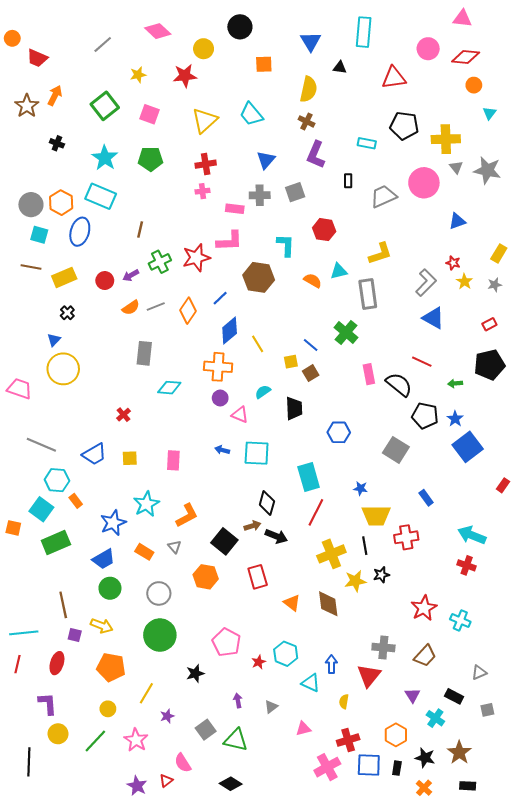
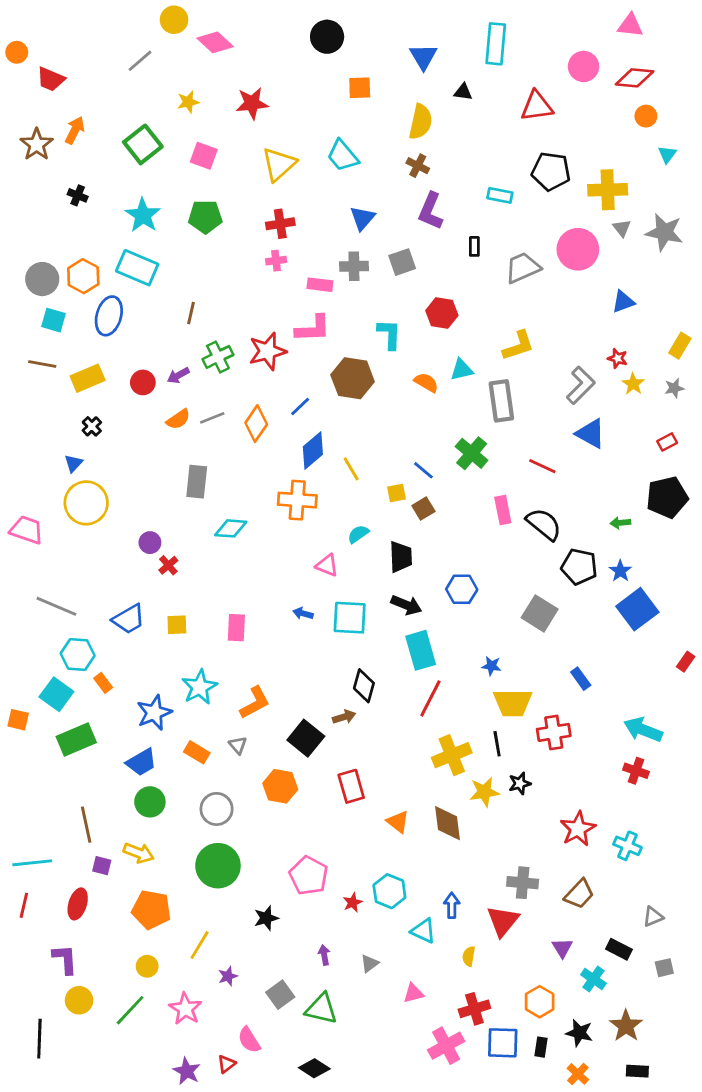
yellow circle: (204, 49) -> (174, 20), moved
red line: (422, 362) -> (542, 466), moved
purple circle: (220, 398) -> (150, 543), moved
black arrow: (276, 536) -> (406, 605), moved

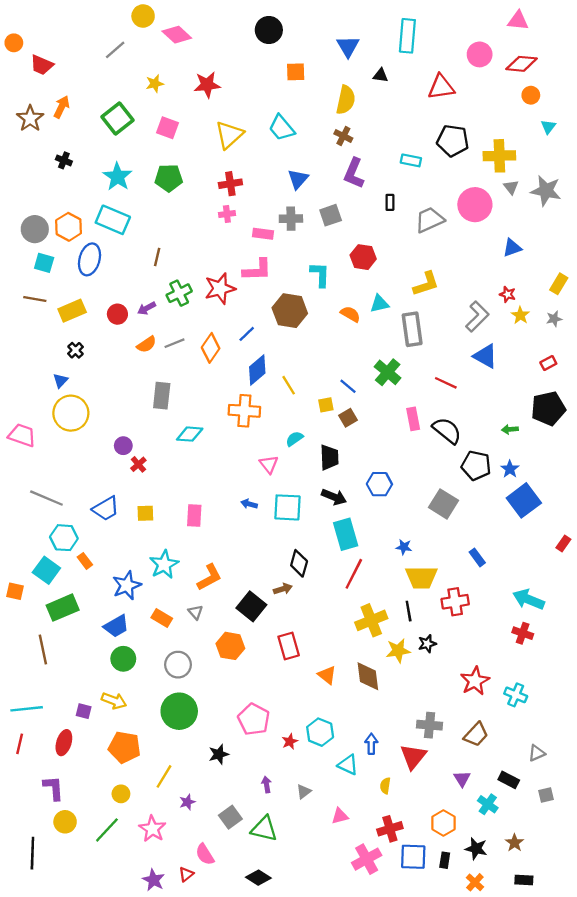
pink triangle: (327, 565) -> (269, 464), turned 30
brown line: (86, 825) -> (43, 649), moved
brown star: (626, 1026) -> (515, 843), size x0.7

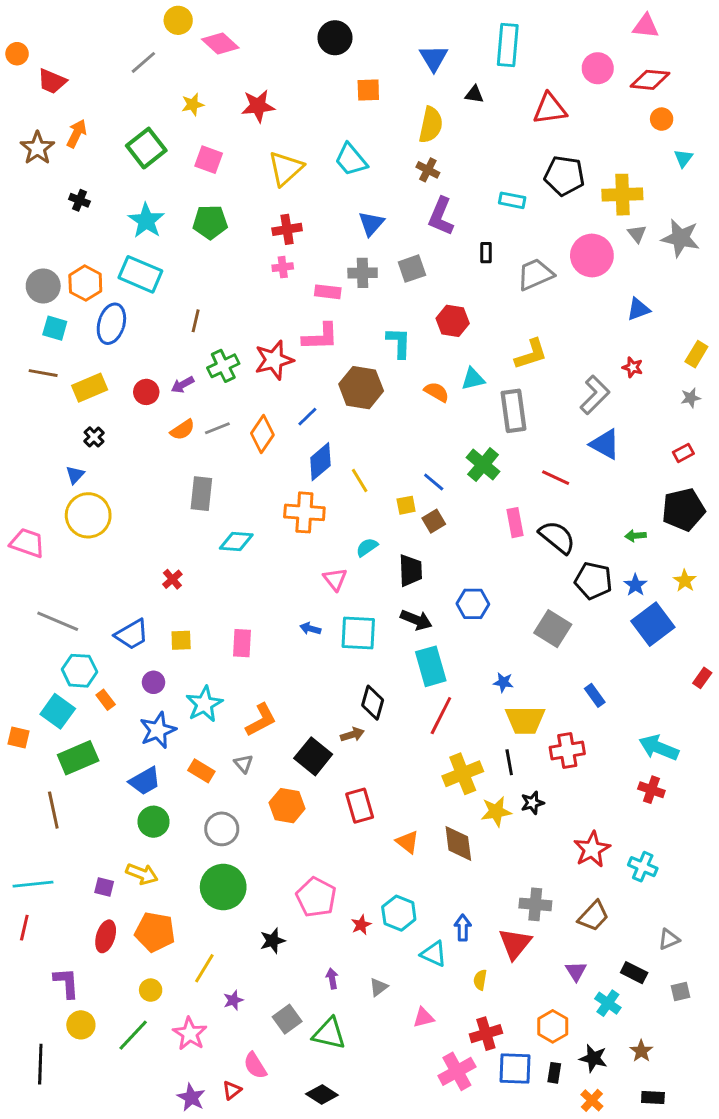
yellow star: (520, 315) -> (685, 581), moved
purple circle: (123, 446) -> (154, 682), moved
red ellipse: (64, 743) -> (106, 936), moved

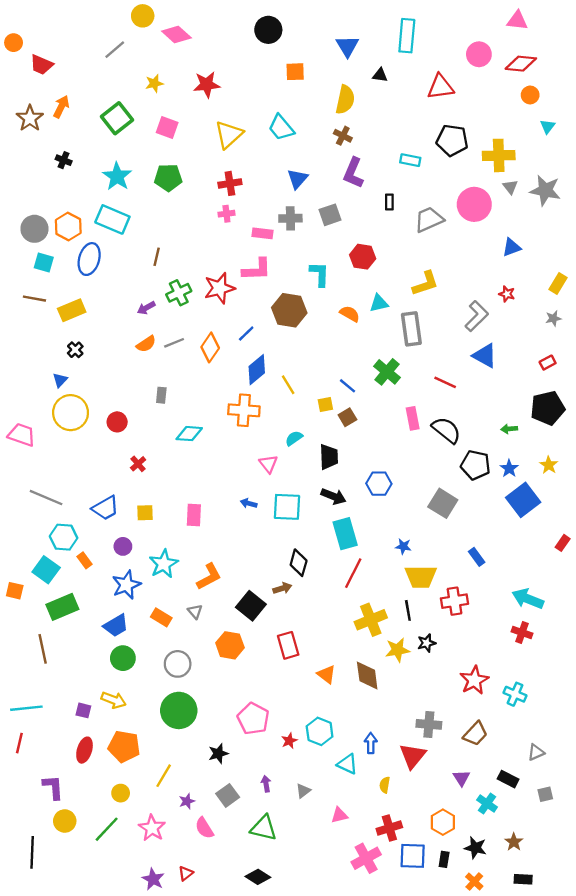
red circle: (146, 392) -> (117, 422), moved
gray rectangle: (201, 494) -> (161, 395), size x0.6
gray square: (287, 1019) -> (228, 795), moved
pink semicircle: (255, 1066) -> (204, 828), moved

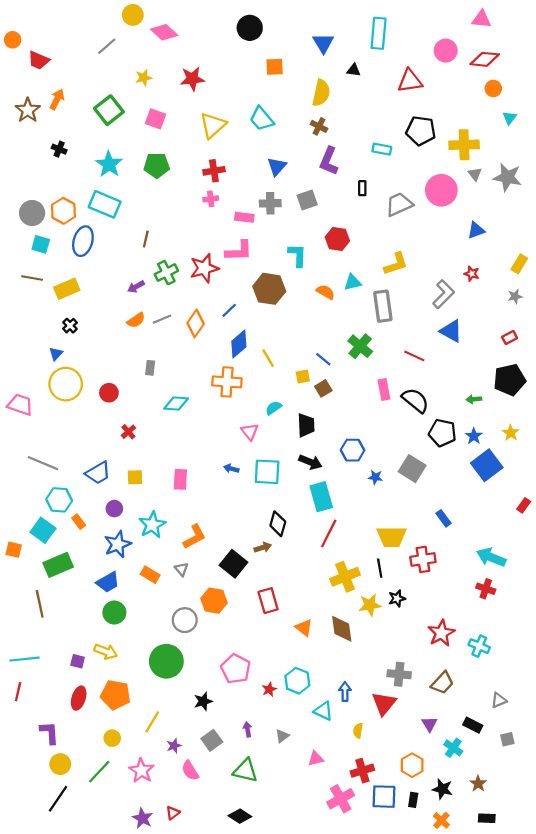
blue star: (403, 546) -> (375, 477), moved
gray circle: (178, 664) -> (185, 620), moved
black line: (32, 852) -> (58, 799), moved, turned 32

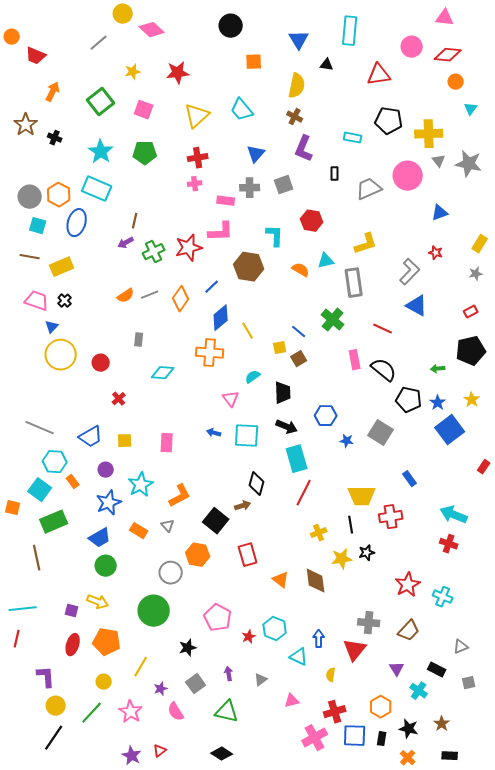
brown star: (28, 110) -> (26, 125), moved
purple arrow: (136, 287) -> (126, 243), moved
pink trapezoid: (20, 405) -> (37, 301), moved
yellow cross: (345, 577) -> (319, 533), size x0.6

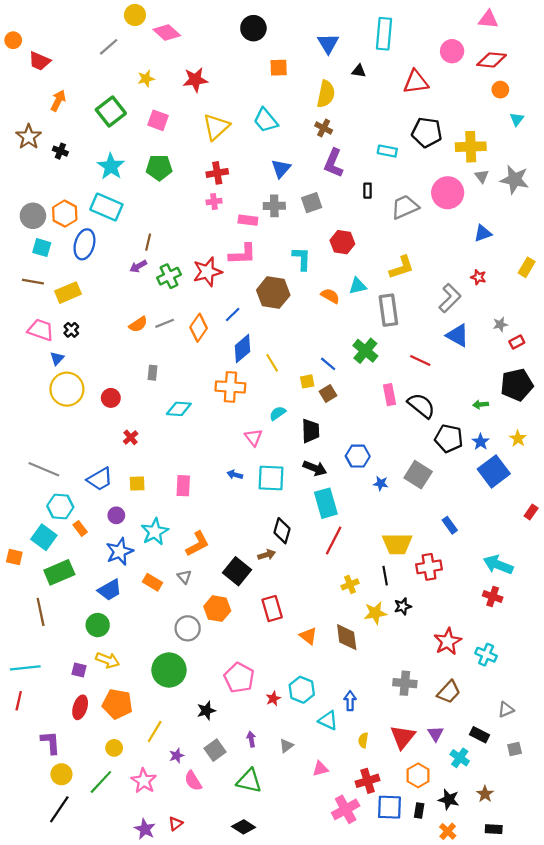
gray star: (476, 274) -> (500, 324), moved
green circle: (106, 566) -> (98, 625), moved
red triangle: (355, 650) -> (403, 737), moved

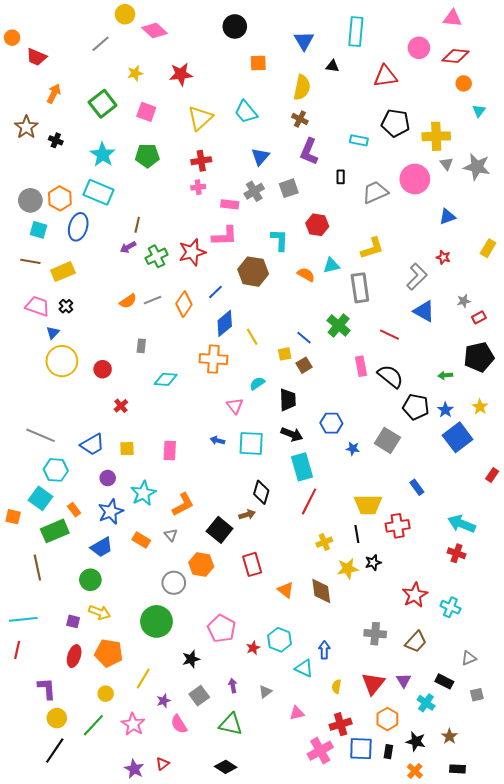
gray cross: (274, 206) -> (254, 191), turned -30
orange rectangle: (80, 528) -> (74, 510), moved

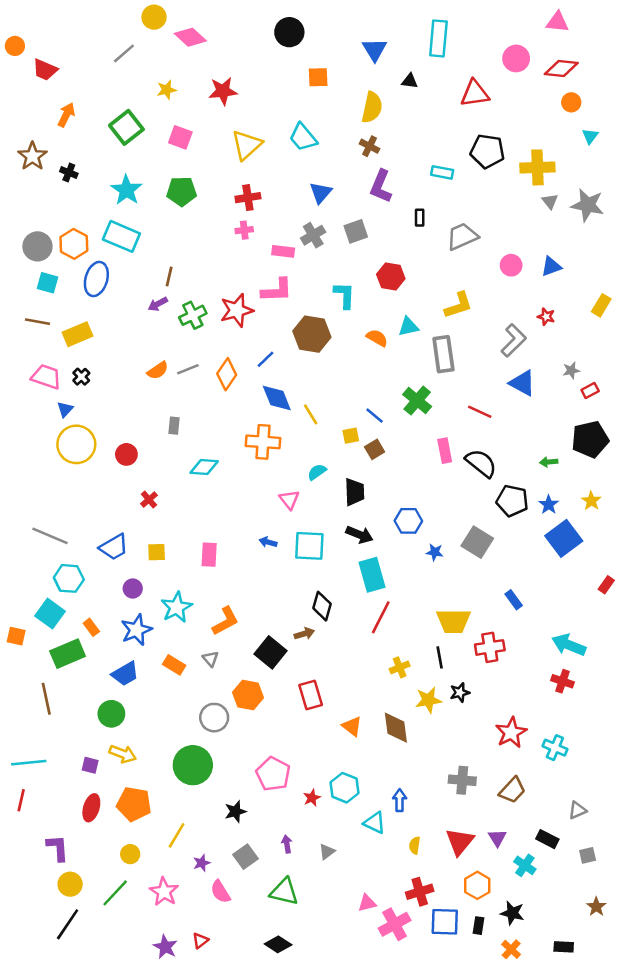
pink circle: (415, 179) -> (511, 265), moved, size x0.6
blue diamond: (225, 323) -> (277, 398), turned -72
pink triangle: (297, 713) -> (367, 903), moved
brown star: (449, 736) -> (596, 907), moved

